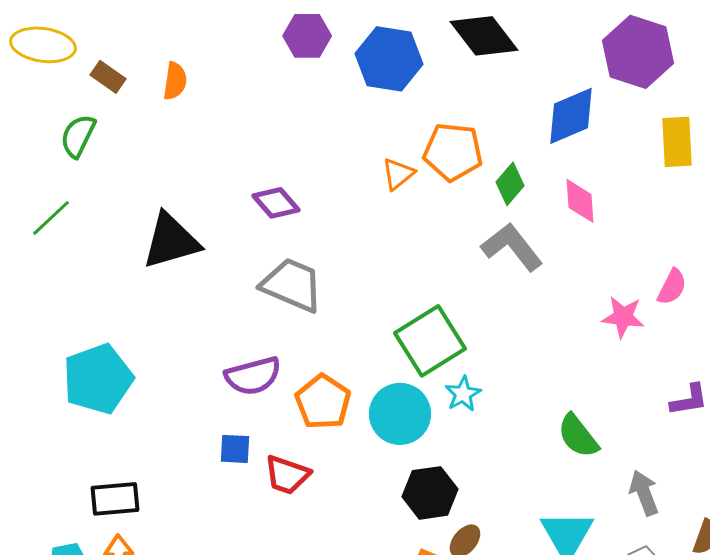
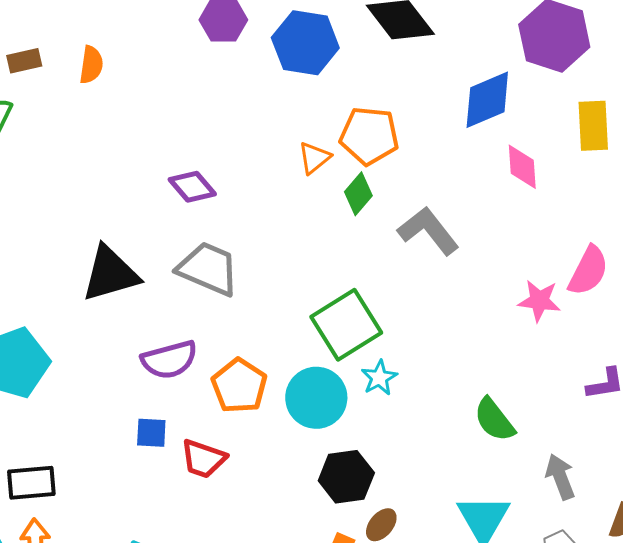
brown rectangle: (108, 77) -> (24, 61), turned -48
green diamond: (510, 184) -> (358, 194), moved
pink diamond: (580, 201) -> (522, 167), moved
black triangle: (171, 241) -> (110, 274), moved
pink semicircle: (672, 287) -> (588, 271), size x1.4

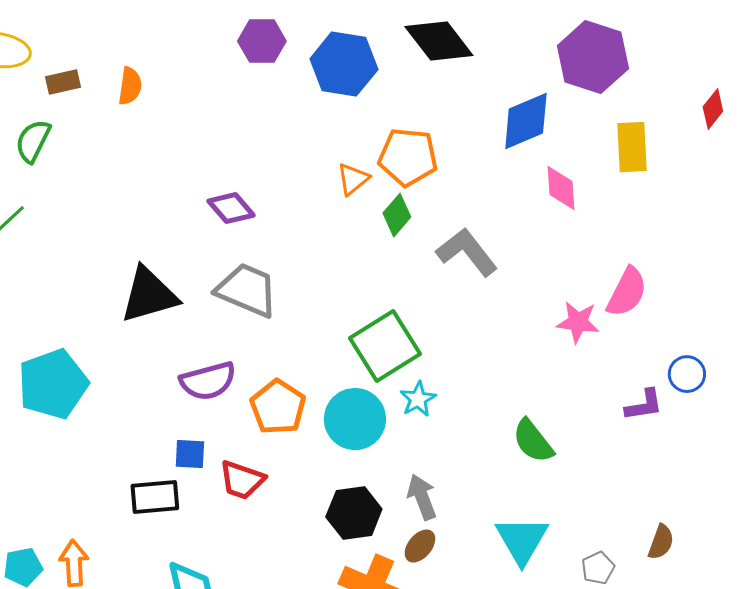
black hexagon: (346, 477) -> (354, 513), moved
gray arrow: (560, 477) -> (422, 497), moved
black rectangle: (31, 483) -> (155, 497), moved

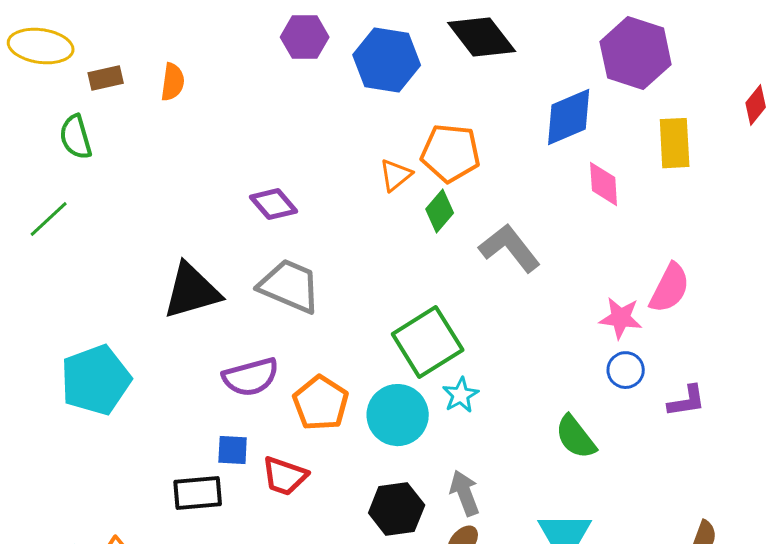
green semicircle: (33, 141) -> (76, 137), turned -42
blue circle: (687, 374) -> (626, 370), moved

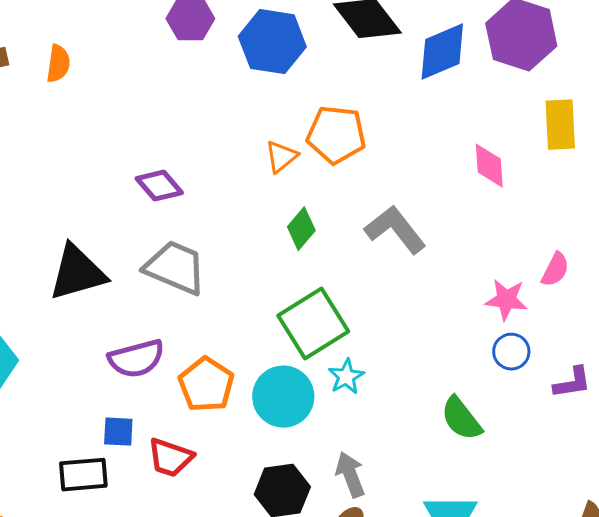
blue diamond: (569, 117) -> (442, 52), moved
green diamond: (440, 211) -> (301, 229), moved
pink semicircle: (670, 288) -> (555, 270), size x0.7

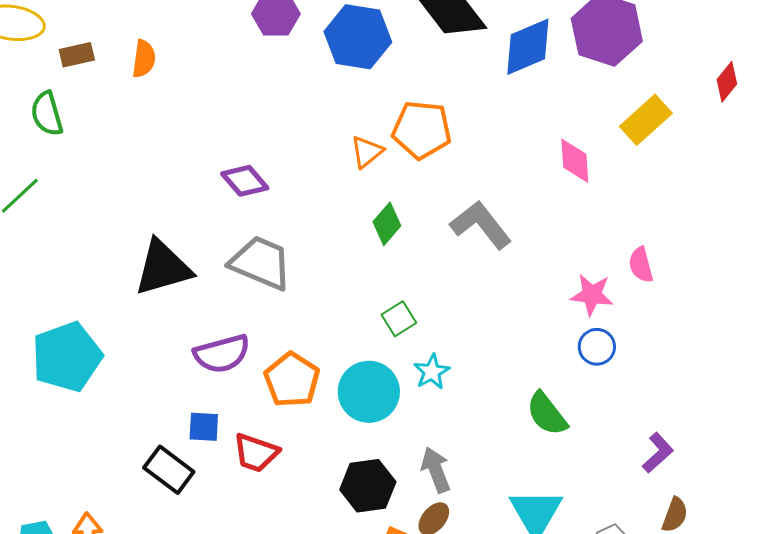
yellow rectangle: (560, 125) -> (646, 120), turned 51
pink semicircle: (555, 270) -> (641, 265), turned 138
green square: (313, 324) -> (399, 319), size x0.5
purple L-shape: (572, 383) -> (658, 453), moved, turned -33
black rectangle: (83, 475) -> (169, 470), turned 42

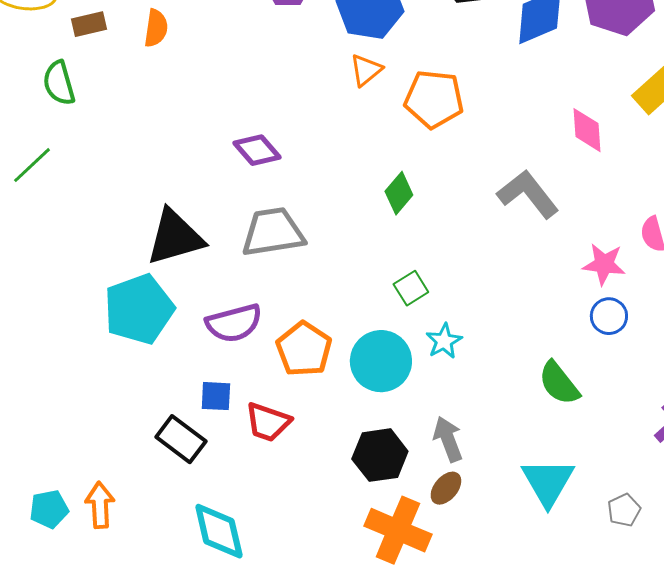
orange triangle: (367, 152) -> (366, 70), moved
gray L-shape: (481, 225) -> (528, 194), moved
gray trapezoid: (261, 263) -> (273, 232), turned -32
cyan pentagon: (67, 357) -> (139, 309), moved

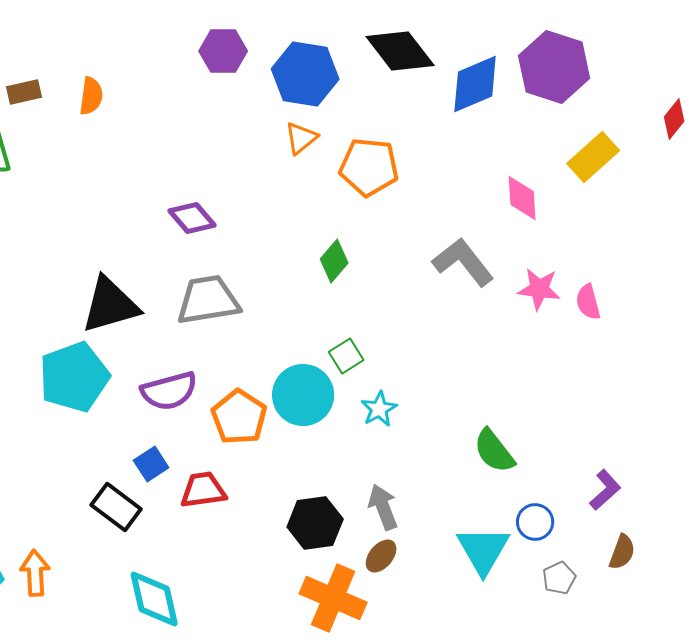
pink star: (604, 264) -> (539, 289), moved
blue circle: (609, 316) -> (535, 522), moved
cyan circle: (381, 361) -> (303, 395), moved
blue square: (216, 396) -> (151, 464), turned -36
red trapezoid: (268, 422) -> (203, 490), turned 153

